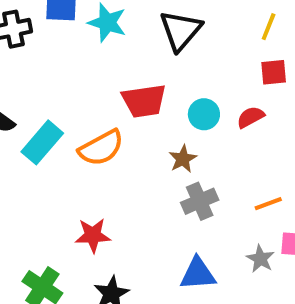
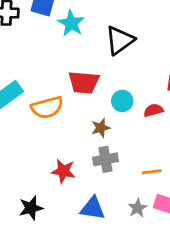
red star: (93, 235) -> (63, 171), moved

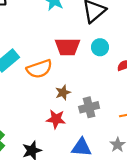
cyan circle: (122, 101) -> (100, 47), moved
brown star: (101, 128) -> (63, 93), moved

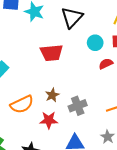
cyan circle: (100, 47) -> (95, 43), moved
orange semicircle: (39, 69) -> (22, 104), moved

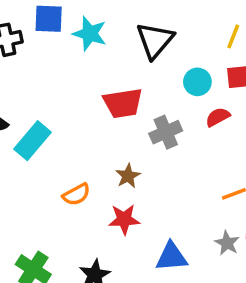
orange semicircle: (22, 104) -> (76, 195), size x0.7
gray cross: (78, 106) -> (166, 132), moved

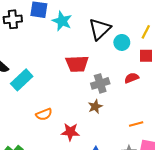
cyan circle: (197, 82) -> (122, 42), moved
brown star: (128, 176) -> (95, 107), moved

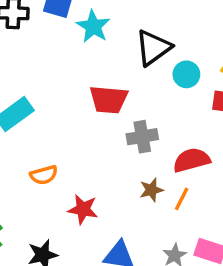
red semicircle: (132, 78) -> (192, 160), moved, size x1.5
brown star: (95, 107) -> (151, 190), moved
orange line: (136, 124) -> (182, 199), moved, turned -56

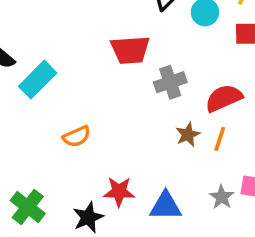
red star: (83, 209) -> (119, 192), moved

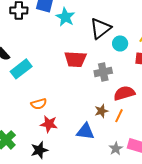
gray cross: (170, 82) -> (103, 72), moved
red star: (119, 192) -> (49, 124), moved
blue triangle: (165, 206) -> (85, 132), moved

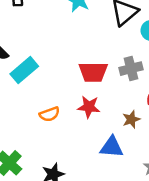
red trapezoid: (75, 59) -> (93, 72), moved
red star: (49, 124) -> (89, 107), moved

